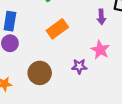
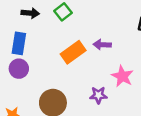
purple arrow: (101, 17) -> (102, 45), moved, turned 96

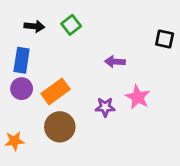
orange rectangle: (73, 52) -> (56, 91), moved
purple star: (98, 95) -> (105, 107), moved

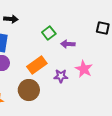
green square: (71, 25) -> (49, 33), moved
orange rectangle: (56, 91) -> (37, 65), moved

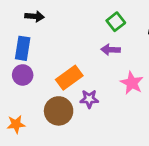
green square: (49, 33) -> (116, 22), moved
purple star: (61, 76) -> (89, 99), moved

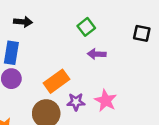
green square: (116, 22) -> (86, 27), moved
pink star: (132, 83) -> (106, 101), moved

